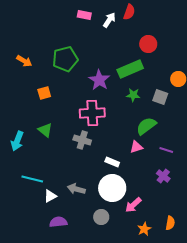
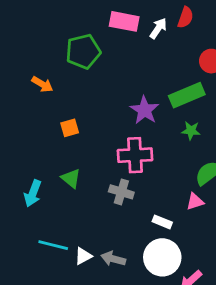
pink rectangle: (84, 15) -> (124, 21), size x1.5
green pentagon: (65, 59) -> (83, 51), moved
white triangle: (50, 196) -> (83, 256), moved

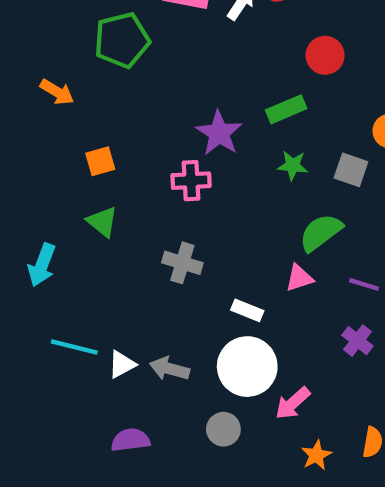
green rectangle: (187, 95) -> (286, 109), size x0.7
pink cross: (135, 155) -> (191, 181), moved, size x0.7
green triangle: (71, 178) -> (102, 222), moved

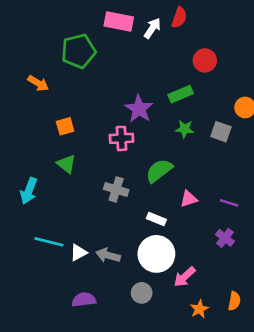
green semicircle: (321, 233) -> (159, 171), moved

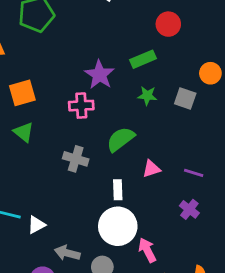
orange square: (65, 126) -> (22, 93), size x1.4
white rectangle: (156, 219) -> (118, 190), turned 66
gray arrow: (108, 255) -> (67, 253), moved
pink arrow: (185, 277) -> (147, 250), turned 105

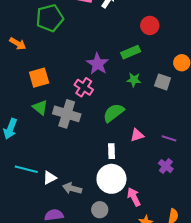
pink cross: (81, 106) -> (84, 87), turned 36
gray cross: (76, 159) -> (67, 114), moved, size x1.4
gray arrow: (67, 253) -> (72, 188), moved

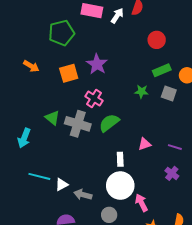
orange arrow: (18, 44) -> (31, 66), moved
green rectangle: (131, 52) -> (162, 70), moved
purple star: (98, 64) -> (97, 64), moved
orange square: (39, 78) -> (69, 73), moved
green semicircle: (114, 113) -> (109, 123), moved

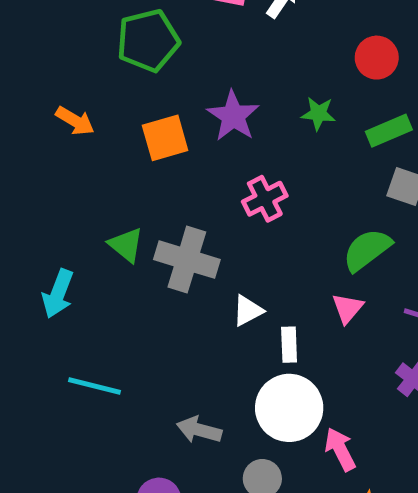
green star: (141, 91) -> (318, 114), moved
pink cross: (94, 99) -> (265, 199), moved, turned 30
green semicircle: (109, 123) -> (367, 250), moved
pink triangle: (145, 144) -> (348, 308), turned -32
white triangle: (62, 185) -> (248, 311), moved

